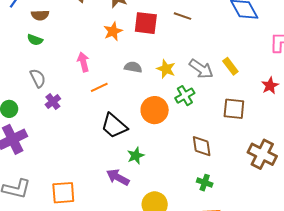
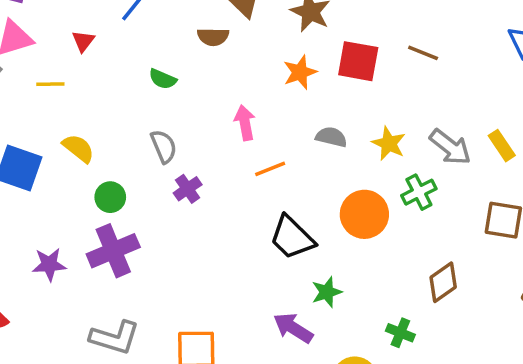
brown semicircle: (40, 15) -> (213, 37), moved
brown diamond: (202, 146) -> (443, 282), turned 60
green cross: (205, 183) -> (400, 333), moved

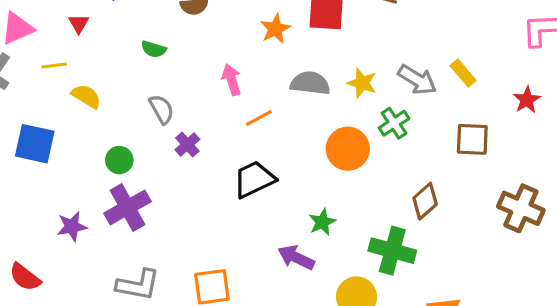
gray semicircle: (331, 137) -> (310, 83), size x1.4
yellow semicircle: (78, 148) -> (86, 96), moved
black trapezoid: (292, 237) -> (254, 179), moved, turned 117
green cross: (400, 333) -> (392, 251), size x1.8

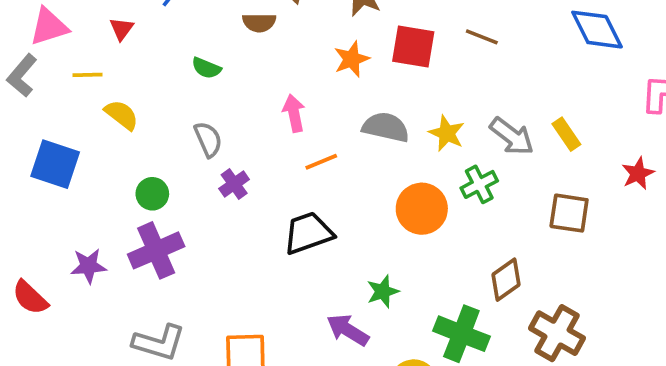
brown cross: (521, 208) -> (557, 333), moved
red semicircle: (25, 277) -> (30, 297), moved

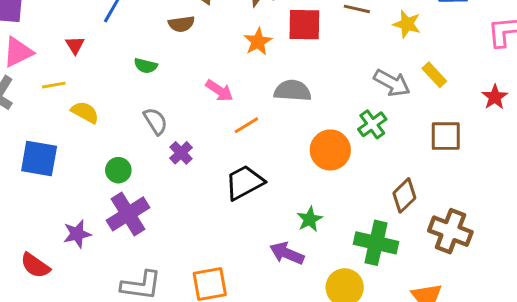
pink arrow: (294, 113) -> (219, 91), turned 144
yellow star: (447, 133) -> (407, 24), moved

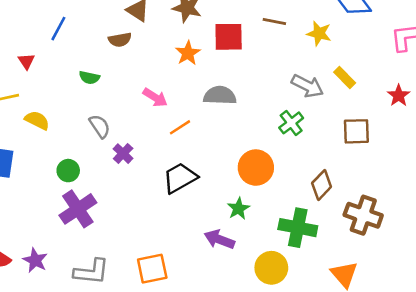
orange circle: (330, 150) -> (256, 168), moved
purple star: (77, 234) -> (35, 260), moved, turned -30

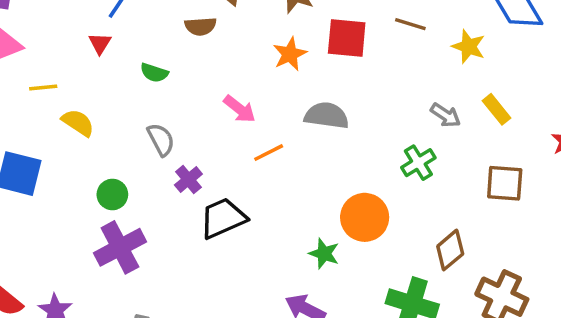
red triangle: (26, 61) -> (100, 43), moved
gray arrow: (307, 86) -> (446, 115), size x0.7
black trapezoid: (180, 178) -> (223, 218), moved
green star: (239, 209) -> (324, 254), moved, turned -30

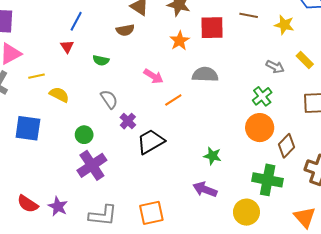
orange circle: (365, 217) -> (260, 128), moved

